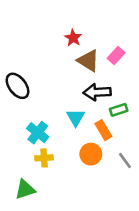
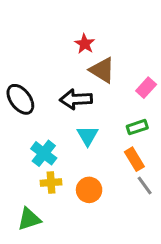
pink rectangle: (116, 56) -> (146, 88), moved
black arrow: (97, 92) -> (76, 99), moved
orange rectangle: (103, 130) -> (134, 159), moved
orange circle: (91, 154) -> (89, 190), moved

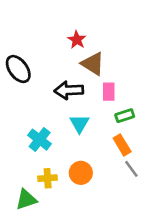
pink rectangle: (146, 88) -> (109, 92), moved, turned -42
black ellipse: (20, 99) -> (18, 69), moved
yellow cross: (51, 183) -> (48, 178), moved

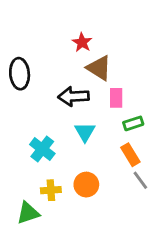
black ellipse: (18, 69) -> (20, 74), turned 32

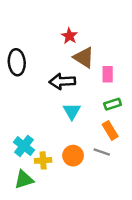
pink rectangle: (116, 98) -> (108, 74), moved
cyan cross: (42, 149) -> (24, 146), moved
gray line: (140, 180) -> (102, 152), moved, turned -35

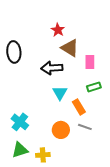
orange rectangle: (110, 130) -> (79, 107), moved
yellow cross: (43, 160) -> (43, 155), moved

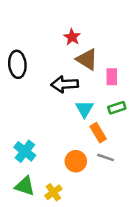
cyan triangle: (60, 93) -> (84, 109), moved
green triangle: (20, 150) -> (25, 186), turned 36
yellow cross: (43, 155) -> (53, 192), turned -32

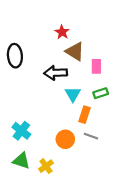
orange rectangle: (98, 133) -> (85, 115), turned 49

